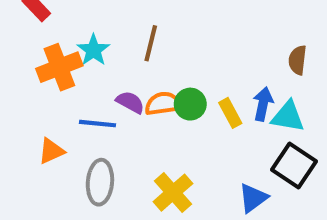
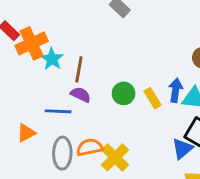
brown line: (151, 43) -> (79, 69), moved
orange cross: (59, 67) -> (32, 43), moved
orange semicircle: (163, 104) -> (90, 147), moved
blue triangle: (253, 198) -> (182, 149), moved

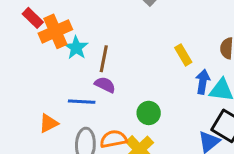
green circle: (124, 93) -> (149, 113), moved
yellow rectangle: (153, 98) -> (183, 55), moved

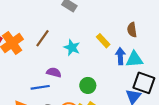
cyan star: (76, 48) -> (72, 48), moved
brown line: (104, 59) -> (42, 38), moved, turned 36

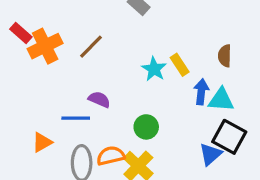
cyan star: (72, 48) -> (154, 69), moved

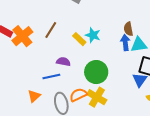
brown semicircle: (225, 56) -> (128, 29), moved
yellow rectangle: (180, 65) -> (79, 39), moved
green circle: (146, 127) -> (96, 72), size x1.5

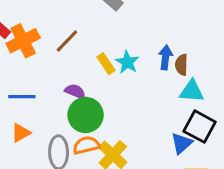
blue arrow: (125, 43) -> (165, 57), moved
green circle: (96, 72) -> (86, 115), moved
blue line: (51, 76) -> (22, 97), moved

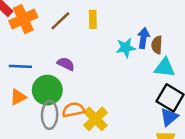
cyan star: (127, 62) -> (126, 48), moved, turned 30
yellow rectangle: (106, 64) -> (93, 19), moved, turned 30
green circle: (86, 115) -> (47, 90), moved
blue triangle: (182, 143) -> (169, 117), moved

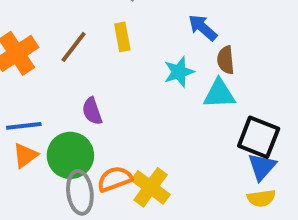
blue arrow: (143, 38) -> (203, 28), moved, turned -48
purple semicircle: (66, 64) -> (92, 111), turned -126
cyan triangle: (165, 68) -> (219, 94), moved
orange triangle: (18, 97) -> (25, 155), moved

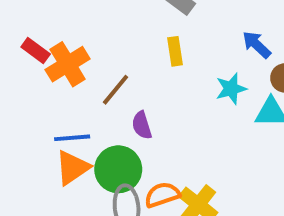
brown line: (74, 47) -> (116, 90), moved
orange triangle: (25, 155) -> (72, 168), size x1.4

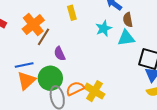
orange cross: (68, 64) -> (33, 25), moved

